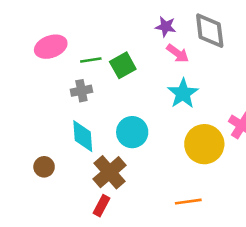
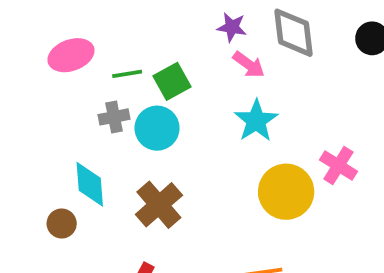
cyan circle: (132, 132) -> (157, 128), moved
cyan diamond: (83, 136) -> (90, 184), moved
brown cross: (109, 172) -> (159, 205), moved

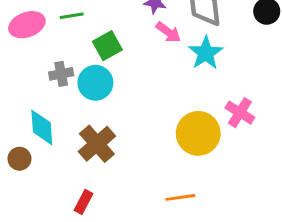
green line: (127, 74) -> (72, 16), moved
cyan star: (256, 121) -> (206, 53), moved

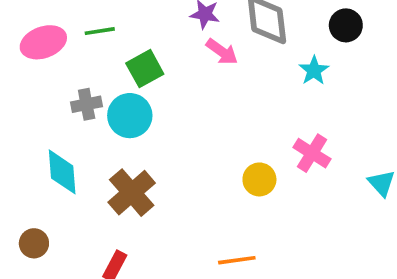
cyan star: (206, 53) -> (314, 70), moved, size x0.7
yellow circle: (198, 133) -> (259, 179), size x0.6
brown circle: (19, 159) -> (34, 243), moved

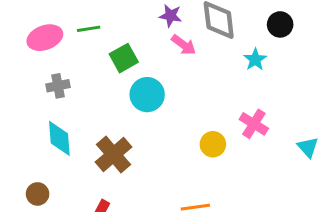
gray cross: (87, 104) -> (58, 86), moved
cyan circle: (130, 116) -> (147, 95), moved

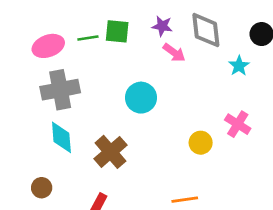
green square: (124, 58) -> (117, 31), moved, turned 35
gray cross: (58, 86) -> (60, 90), size x1.8

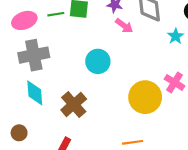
yellow circle: (201, 143) -> (145, 97), size x1.8

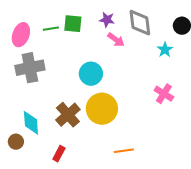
pink ellipse: (24, 20) -> (21, 35), turned -50
cyan diamond: (35, 93) -> (31, 123), moved
yellow circle: (145, 97) -> (102, 109), moved

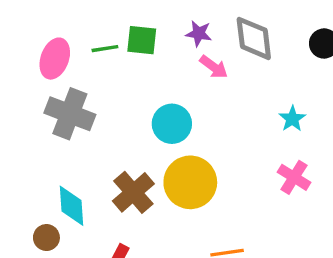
cyan star: (165, 50) -> (292, 119), moved
gray cross: (30, 68) -> (70, 114), turned 32
pink cross: (164, 94) -> (294, 177), moved

